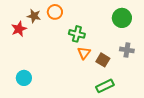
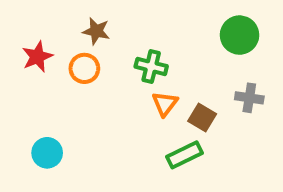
orange circle: (55, 12) -> (84, 68), moved
brown star: (34, 16) -> (96, 31), moved
green rectangle: (105, 86) -> (185, 155), moved

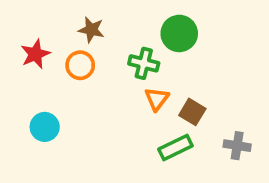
green circle: (239, 35) -> (179, 33), moved
gray cross: (249, 98) -> (237, 146), moved
cyan circle: (47, 153) -> (45, 127), moved

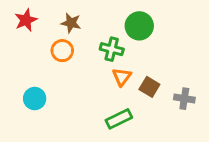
red star: (35, 54) -> (26, 20), moved
gray cross: (237, 146) -> (184, 99), moved
green rectangle: (175, 147) -> (119, 119), moved

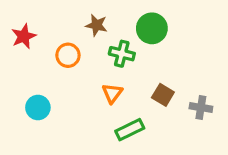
red star: (26, 20) -> (24, 36), moved
brown star: (71, 23) -> (96, 25), moved
orange triangle: (122, 77) -> (112, 93), moved

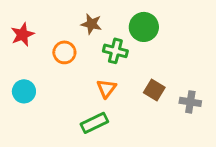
cyan circle: (38, 107) -> (24, 91), moved
green rectangle: (130, 130) -> (94, 123), moved

